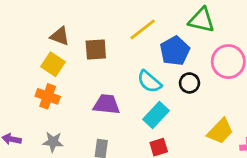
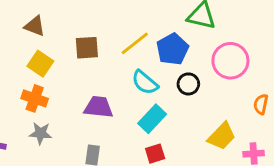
yellow line: (143, 29) -> (135, 43), moved
brown triangle: (60, 36) -> (35, 26), moved
gray star: (53, 142) -> (40, 133), moved

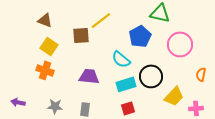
yellow line: (135, 43) -> (101, 20), moved
black circle: (188, 84) -> (151, 76), moved, size x1.5
cyan rectangle: (152, 119) -> (126, 84), turned 30
gray star: (40, 133) -> (55, 106), moved

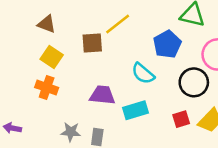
black circle: (151, 76) -> (194, 82), moved
cyan rectangle: (126, 84) -> (135, 110), moved
gray star: (55, 106) -> (71, 132), moved
red square: (128, 108) -> (181, 119), moved

